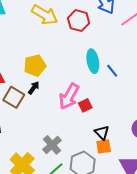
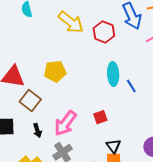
black arrow: (34, 88) -> (37, 130), moved, turned 120
pink arrow: (69, 96) -> (65, 123), moved

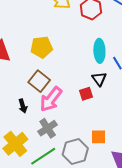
brown square: (30, 100) -> (39, 81), moved
black triangle: (113, 146) -> (99, 79), moved

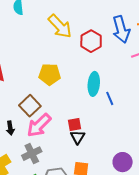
yellow pentagon: (42, 47) -> (50, 74), moved
black triangle: (99, 79) -> (78, 137), moved

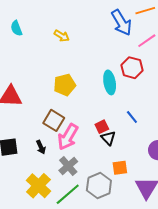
yellow arrow: (60, 26) -> (62, 36), size x0.6
red hexagon: (91, 41) -> (132, 68), moved
blue line: (110, 98) -> (132, 117), moved

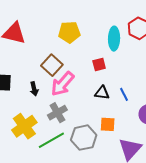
blue line: (132, 117) -> (124, 94), moved
red square: (102, 127) -> (99, 65), moved
black triangle: (108, 138) -> (102, 93), turned -49

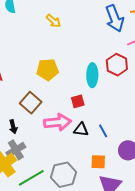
pink arrow: (63, 84) -> (58, 122), moved, turned -136
gray cross: (57, 113) -> (16, 150), moved
orange square: (108, 124) -> (98, 162), moved

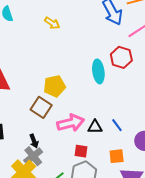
yellow pentagon: (48, 70) -> (54, 86), moved
red square: (78, 101) -> (81, 151), moved, turned 32
black arrow: (13, 127) -> (34, 141), moved

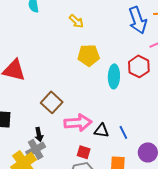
yellow pentagon: (54, 86) -> (89, 55), moved

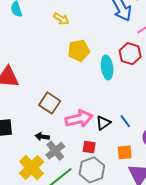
black triangle: (101, 131) -> (103, 123), turned -35
black arrow: (39, 135) -> (42, 137), turned 120
gray cross: (36, 149) -> (55, 151), moved

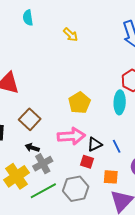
yellow pentagon: (79, 51) -> (79, 103), moved, turned -30
cyan ellipse: (107, 67) -> (120, 102), moved
brown square: (50, 103) -> (30, 119), moved
red square: (89, 147) -> (87, 162), moved

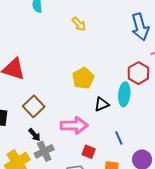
yellow pentagon: (79, 103) -> (83, 78), moved
black triangle: (95, 144) -> (102, 104), moved
black arrow: (32, 148) -> (34, 135), turned -152

